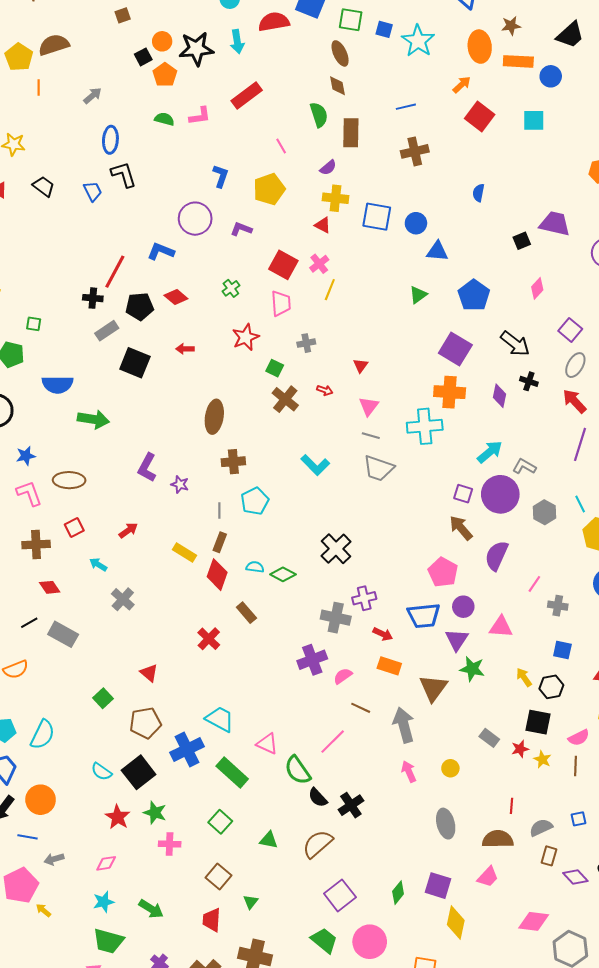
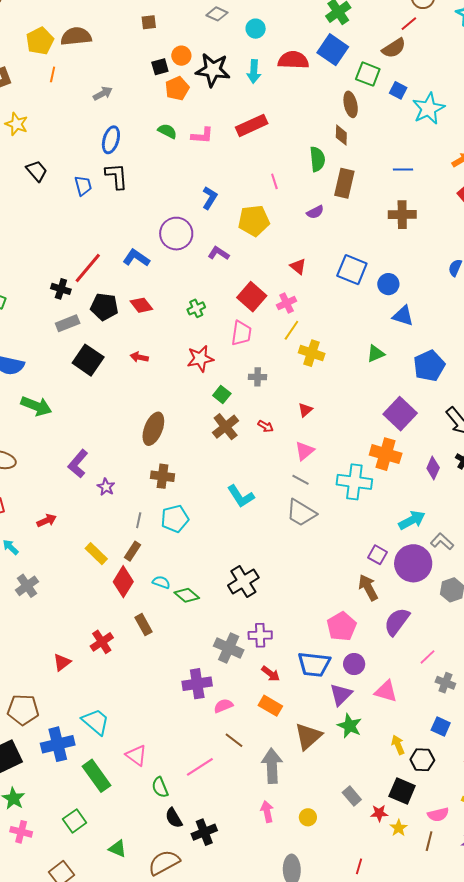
yellow cross: (335, 198) -> (312, 353), moved
red triangle: (149, 673) -> (62, 662), moved, turned 30
green semicircle: (298, 770) -> (160, 787), size x0.7

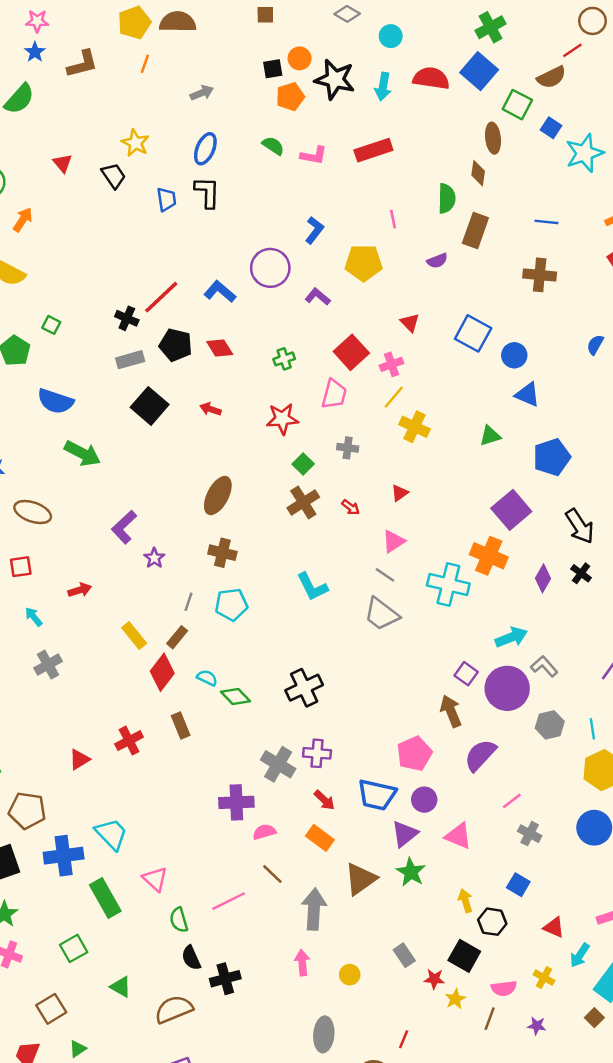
yellow star: (17, 124) -> (135, 143), moved

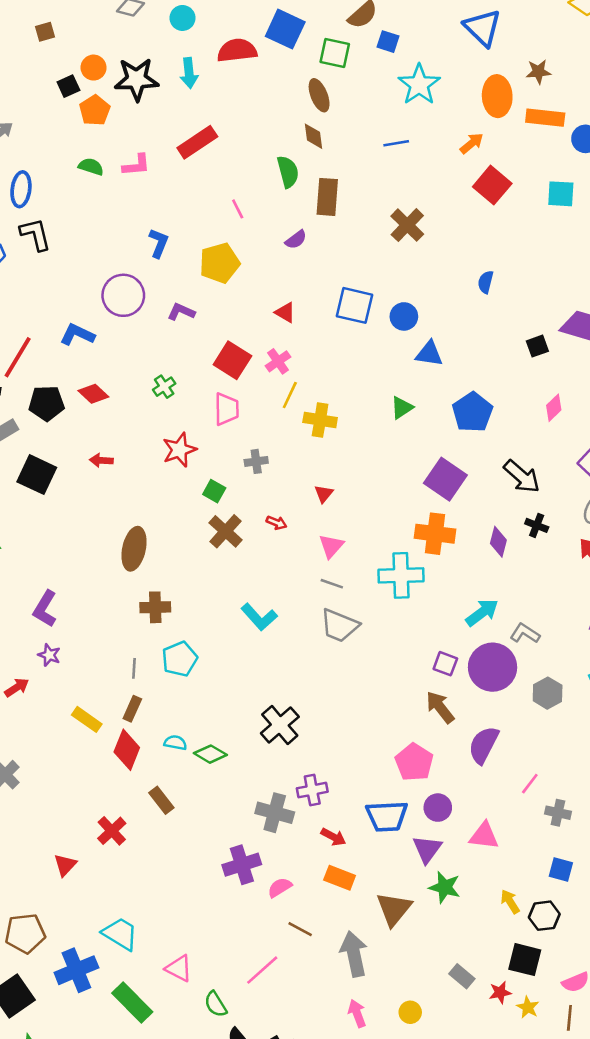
blue square: (551, 128) -> (388, 42), moved
blue line: (546, 222) -> (396, 143), moved
brown cross: (540, 275) -> (407, 225), turned -36
purple star: (154, 558) -> (49, 655), moved

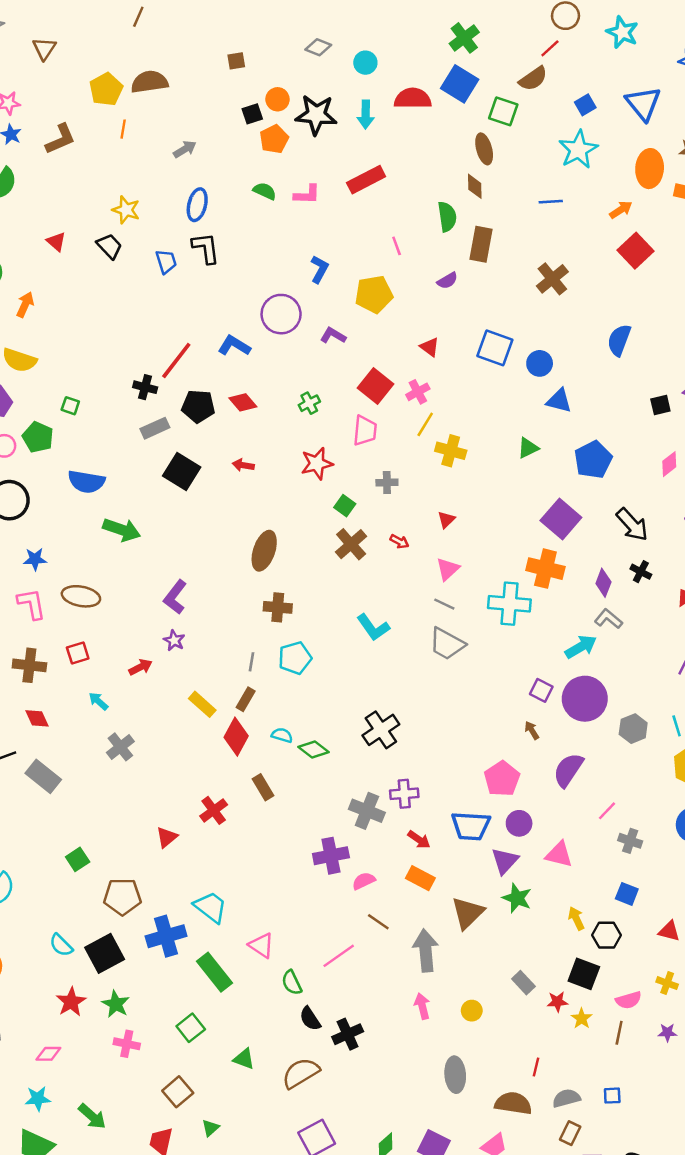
blue square: (388, 42) -> (585, 105), moved, turned 35
blue semicircle: (486, 282) -> (619, 340), size x1.5
gray L-shape: (525, 633) -> (608, 619), moved
brown arrow: (440, 707) -> (532, 730), size x0.6

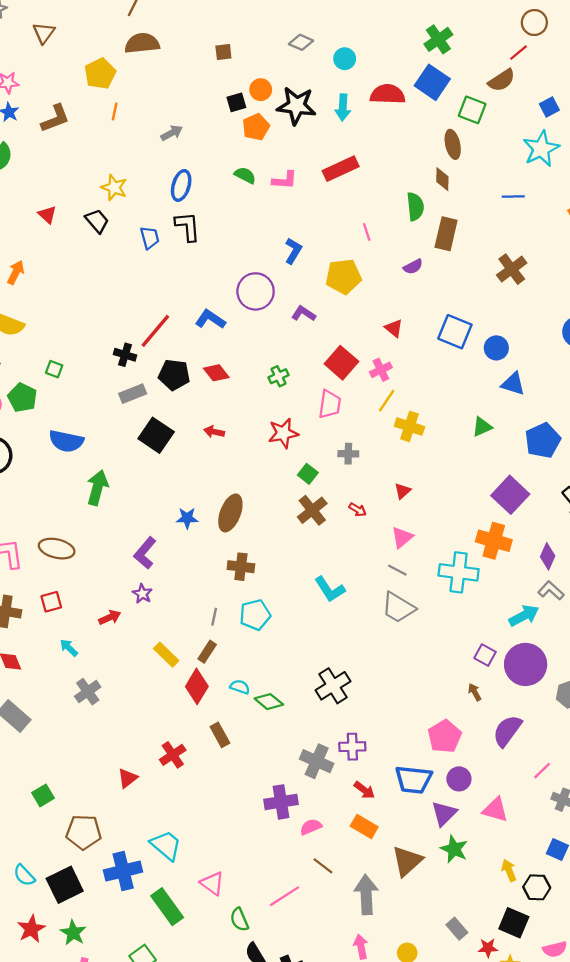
brown semicircle: (149, 82) -> (142, 43), moved
green arrow: (122, 530) -> (97, 488), turned -96
blue star: (35, 559) -> (187, 518), moved

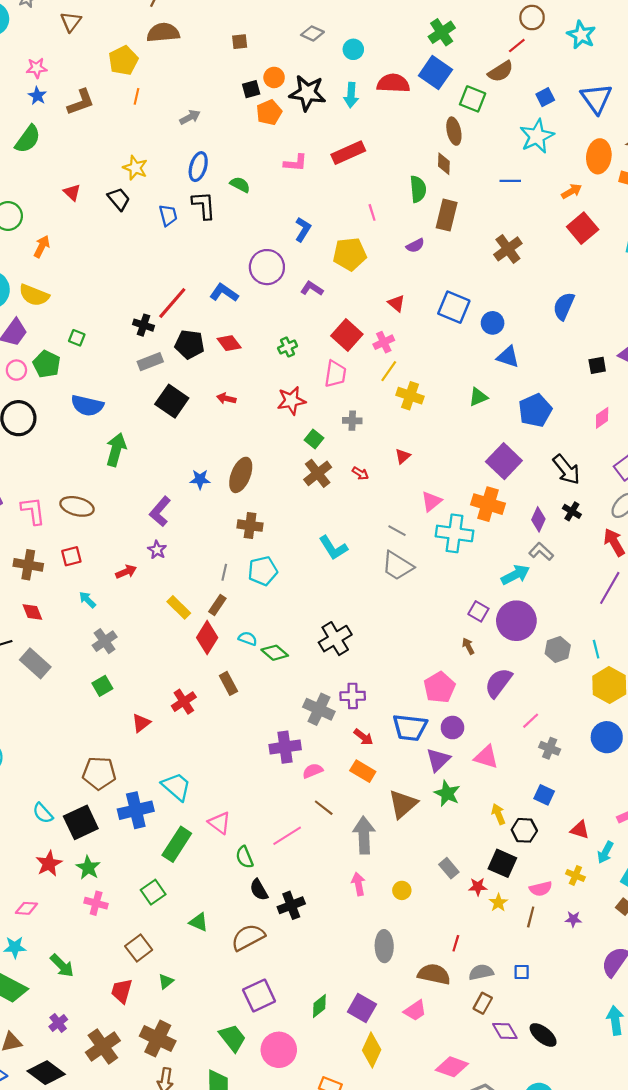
green semicircle: (245, 175) -> (240, 185), moved
pink triangle: (402, 537) -> (432, 501), moved
green square: (43, 795) -> (102, 686), moved
green rectangle: (167, 907) -> (177, 844), turned 68

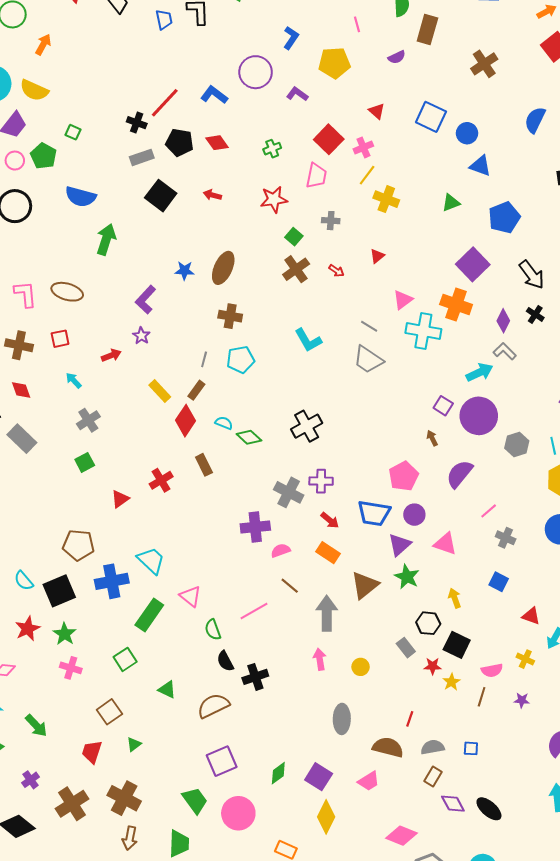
black hexagon: (524, 830) -> (428, 623), moved

